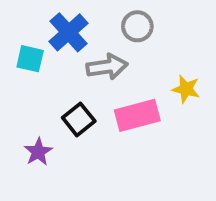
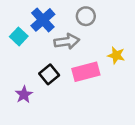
cyan square: (30, 59) -> (19, 36), turned 30

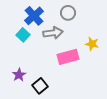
cyan square: (19, 36) -> (23, 35), moved
black square: (49, 74) -> (40, 86), moved

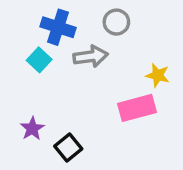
blue cross: (34, 16) -> (58, 27), turned -30
pink rectangle: (68, 57) -> (137, 108), moved

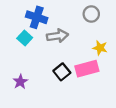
gray circle: (116, 22) -> (91, 14), moved
black square: (68, 147) -> (62, 72), moved

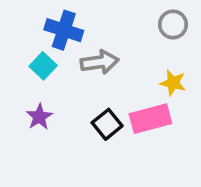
gray circle: (91, 14) -> (173, 24), moved
purple star: (20, 82) -> (39, 117), moved

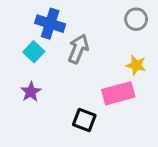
gray arrow: (100, 62) -> (78, 49), turned -60
black square: (107, 124) -> (84, 120), moved, turned -30

